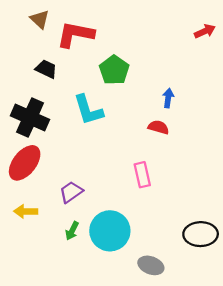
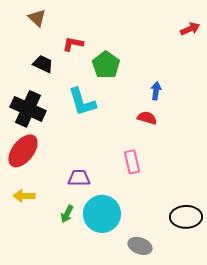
red L-shape: (75, 34) -> (73, 44), moved, size x0.6
purple trapezoid: (71, 192) -> (79, 178), moved, turned 35

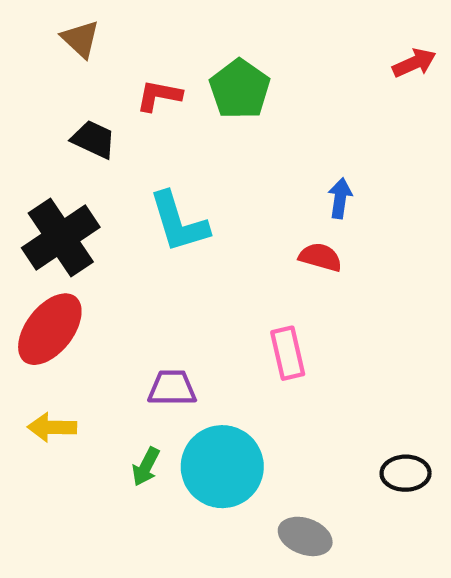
green pentagon: (106, 65) -> (240, 89), moved
black cross: (28, 109) -> (61, 238), turned 32
black ellipse: (186, 217) -> (406, 473), size x0.7

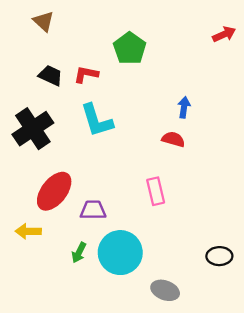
red L-shape: (159, 96) -> (86, 74), moved
red ellipse: (50, 329) -> (54, 191), moved

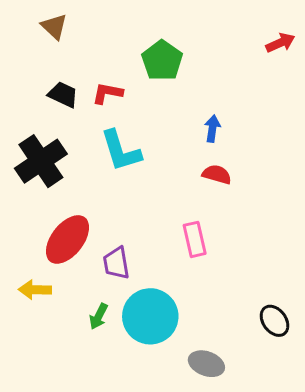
blue arrow: (184, 107) -> (212, 129), moved
purple trapezoid: (93, 210) -> (116, 263), turned -100
black ellipse: (219, 256) -> (274, 321), turned 55

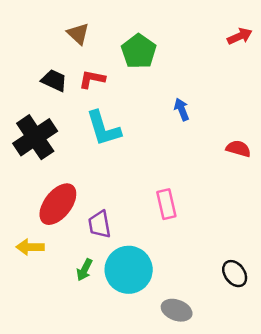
brown triangle: (54, 27) -> (78, 34), moved
blue arrow: (212, 129) -> (182, 109), turned -30
red semicircle: (217, 174) -> (238, 149), moved

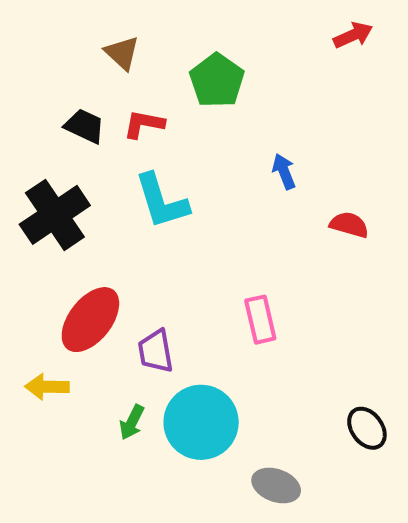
red arrow: (240, 36) -> (353, 35), moved
red semicircle: (238, 149) -> (349, 225), moved

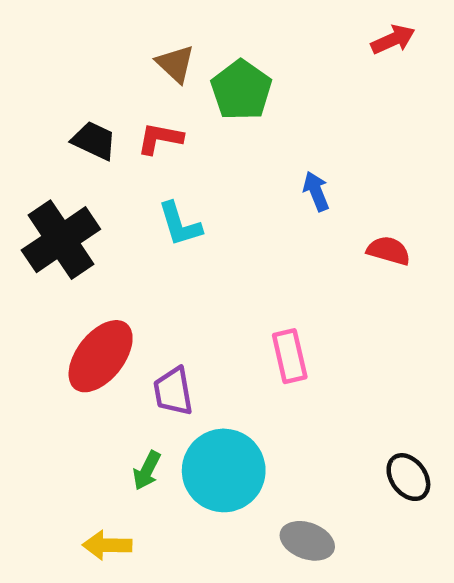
brown triangle: (122, 53) -> (175, 64), moved
cyan L-shape: (162, 201) -> (180, 224), size x0.7
yellow arrow: (47, 387) -> (107, 545), moved

